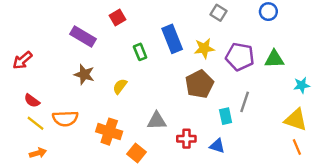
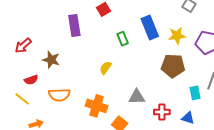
purple rectangle: (83, 36) -> (74, 25), turned 50
brown star: (84, 75) -> (51, 60), moved
brown pentagon: (199, 84) -> (173, 66), turned 30
red semicircle: (32, 101) -> (31, 80), turned -56
yellow line: (36, 123) -> (22, 99), moved

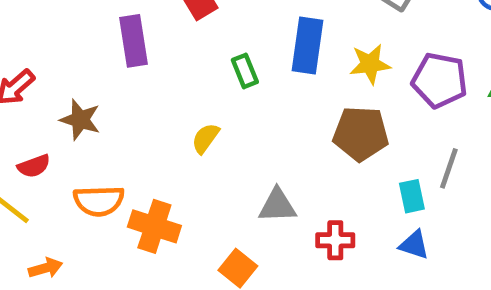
blue rectangle: (150, 28) -> (307, 45), turned 30
orange cross: (97, 106) -> (154, 226), moved
blue triangle: (188, 118) -> (414, 245), moved

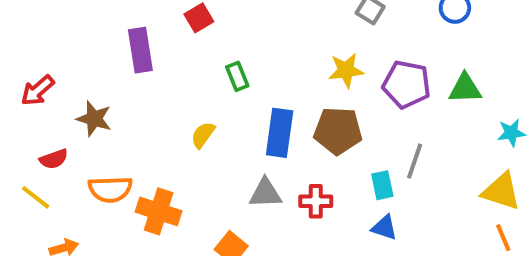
blue rectangle: (307, 45) -> (280, 133), moved
red cross: (335, 240) -> (316, 201), moved

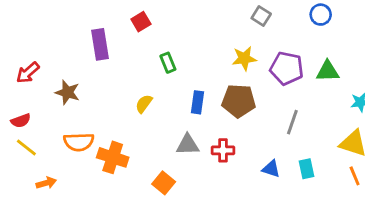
blue rectangle: (280, 133) -> (198, 102), size x0.7
red semicircle: (54, 159) -> (21, 121), moved
cyan rectangle: (382, 185) -> (306, 169), moved

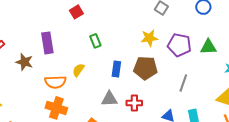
purple rectangle: (100, 44) -> (47, 43), moved
orange semicircle: (79, 142) -> (55, 82), moved

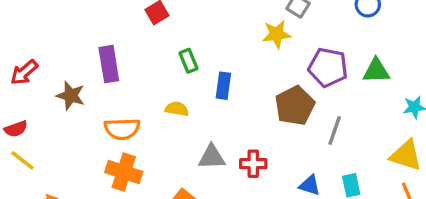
yellow star: (149, 38) -> (276, 34), moved
brown pentagon: (145, 68) -> (295, 106), moved, turned -30
blue rectangle: (116, 69) -> (223, 86), moved
yellow semicircle: (78, 70) -> (177, 109), moved, turned 64

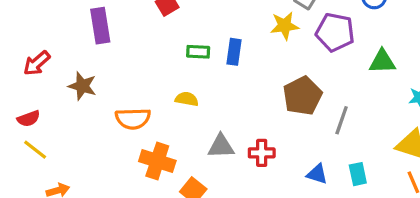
green rectangle: (188, 61) -> (198, 52), turned -65
purple rectangle: (109, 64) -> (100, 26), moved
purple pentagon: (328, 67) -> (335, 32), moved
blue rectangle: (223, 86) -> (234, 52), moved
orange cross: (124, 172) -> (157, 161), moved

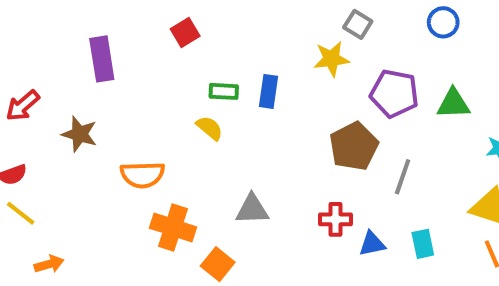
purple pentagon: (335, 32) -> (394, 93), moved
yellow semicircle: (187, 99) -> (210, 128), moved, turned 30
red cross: (262, 153) -> (335, 219), moved
blue triangle: (317, 174) -> (372, 244), turned -30

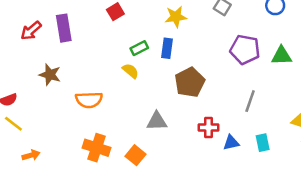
yellow star: (331, 59) -> (176, 17), moved
green rectangle: (224, 91) -> (139, 48), turned -30
red arrow: (23, 106) -> (31, 31), moved
brown pentagon: (354, 146) -> (190, 82), moved
orange cross: (173, 228) -> (96, 148), moved

